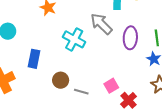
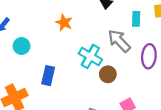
brown circle: (61, 80) -> (108, 74), moved

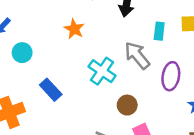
brown circle: (108, 74) -> (127, 105), moved
blue rectangle: (48, 76) -> (51, 90), turned -60

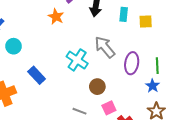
orange star: (74, 29) -> (56, 17), moved
cyan rectangle: (159, 31) -> (124, 14), moved

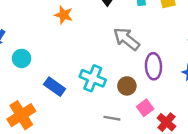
cyan cross: (77, 60) -> (93, 78), moved
purple ellipse: (132, 63) -> (153, 66), moved

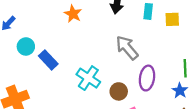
blue rectangle: (55, 87) -> (48, 60), moved

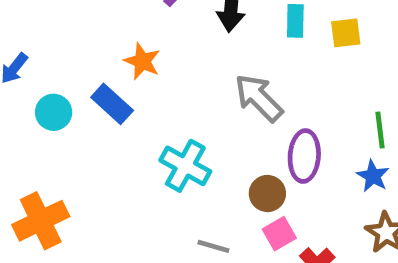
orange star: (73, 14) -> (142, 61), moved
blue rectangle: (48, 60) -> (112, 104), moved
brown circle: (119, 91) -> (267, 194), moved

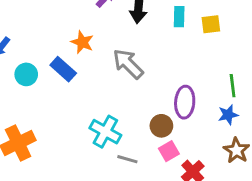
gray arrow: (259, 98) -> (128, 64), moved
cyan cross: (185, 166) -> (105, 132), moved
blue star: (373, 176) -> (228, 115), turned 30

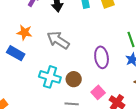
brown circle: (161, 126) -> (74, 79), moved
cyan cross: (105, 132) -> (50, 77), moved

